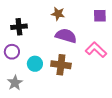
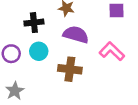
black cross: (19, 27) -> (34, 23), moved
cyan circle: (35, 64) -> (39, 51), moved

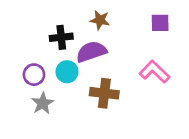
purple semicircle: (76, 35) -> (91, 52), moved, turned -35
gray star: (15, 91) -> (43, 103), moved

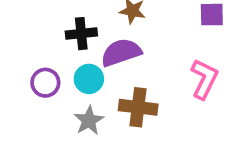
pink L-shape: (154, 72) -> (204, 79), turned 72
gray star: (43, 103) -> (89, 121), moved

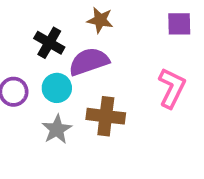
black cross: (81, 34) -> (49, 43), turned 36

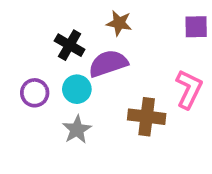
brown cross: (106, 116) -> (147, 117), moved

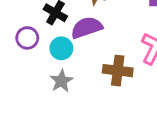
purple circle: (35, 93) -> (27, 38), moved

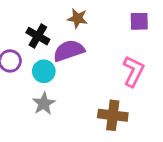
brown cross: (118, 71) -> (113, 115), moved

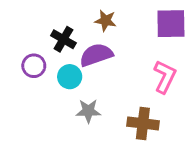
purple square: (139, 21) -> (171, 24), size x1.5
gray star: (44, 104) -> (88, 111), moved, turned 30

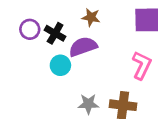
purple circle: (34, 66) -> (30, 29), moved
gray star: (88, 111) -> (88, 104), moved

